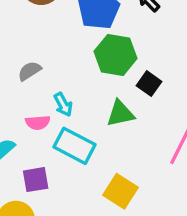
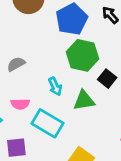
cyan arrow: (63, 105) -> (55, 86), moved

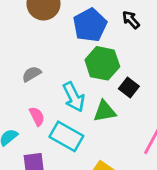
cyan arrow: (55, 86) -> (74, 97), size x1.5
pink semicircle: (20, 104) -> (37, 116), turned -114

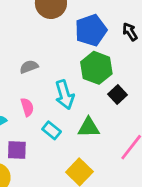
green triangle: (105, 111) -> (89, 127), moved
cyan rectangle: (66, 136) -> (52, 130), size x0.6

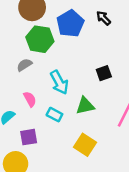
green hexagon: (96, 68) -> (40, 39), moved
black square: (117, 95) -> (104, 73), turned 35

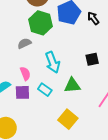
black arrow: (103, 18) -> (93, 18), moved
purple square: (29, 137) -> (22, 92), moved

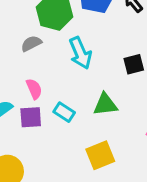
cyan arrow: (53, 62) -> (80, 53), moved
yellow square: (68, 119) -> (100, 155), turned 30

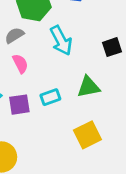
pink semicircle: (34, 89) -> (20, 64), moved
cyan rectangle: (64, 112) -> (50, 97), turned -48

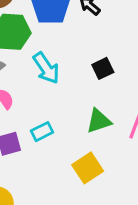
green triangle: (88, 87) -> (99, 121), moved

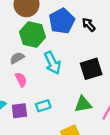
black square: (103, 68) -> (91, 69), size x1.5

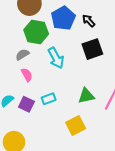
black square: (91, 69) -> (92, 49), moved
purple square: (19, 111) -> (26, 104), turned 35

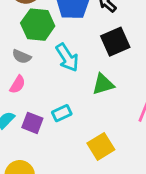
gray semicircle: (22, 55) -> (22, 56), turned -120
pink semicircle: (27, 75) -> (18, 84), moved, turned 64
green triangle: (86, 96) -> (103, 84), moved

